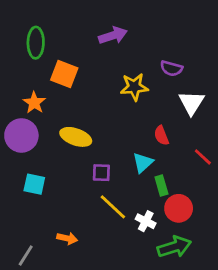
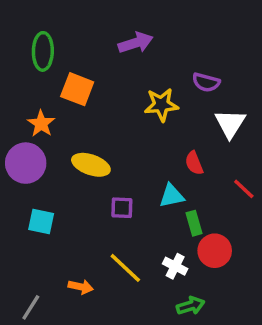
cyan triangle: (143, 163) -> (172, 196), turned 30
yellow line: (113, 207) -> (125, 268), moved
green arrow: (174, 247) -> (191, 306), moved, size x0.7

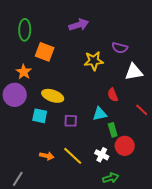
white triangle: (230, 124) -> (134, 72), turned 48
cyan square: (41, 222) -> (40, 116), moved
orange arrow: (81, 287) -> (47, 156), moved

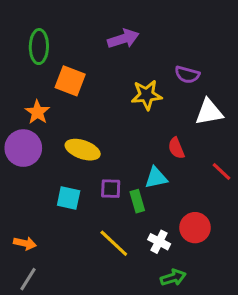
cyan square: (40, 116) -> (69, 198), moved
green rectangle: (113, 130) -> (137, 201), moved
orange arrow: (47, 156) -> (25, 243), moved

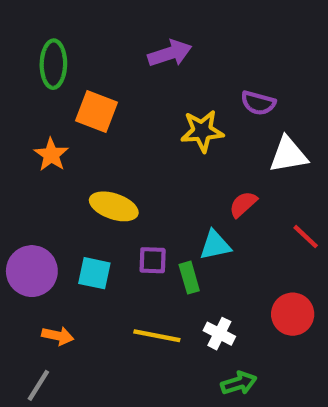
purple circle: (23, 148) -> (32, 271), moved
red semicircle: (176, 148) -> (243, 204), turned 70
red circle: (195, 228) -> (293, 314), moved
orange arrow: (25, 243) -> (58, 336), moved
yellow line: (114, 243) -> (157, 336), turned -32

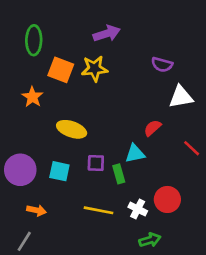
yellow star: (202, 131) -> (94, 69), moved
red circle: (293, 314) -> (167, 199), moved

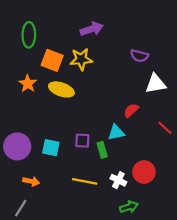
yellow ellipse: (72, 129) -> (61, 89), moved

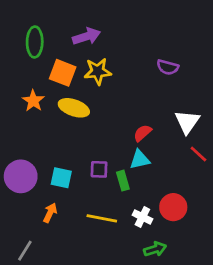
purple arrow: (92, 29) -> (86, 36), moved
white triangle: (156, 84) -> (187, 122), moved, turned -45
red semicircle: (131, 110) -> (142, 133), moved
orange arrow: (31, 181) -> (50, 213), moved, turned -77

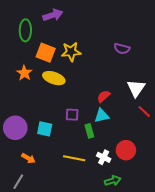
purple arrow: (86, 36) -> (53, 15), moved
purple square: (99, 169) -> (72, 115), moved
orange arrow: (50, 213) -> (28, 158), moved, turned 96

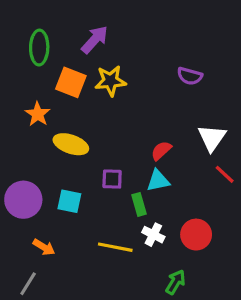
purple arrow: (53, 15) -> (95, 40), moved, turned -30
yellow ellipse: (54, 78) -> (71, 144), moved
white cross: (104, 157) -> (153, 235), moved
green arrow: (113, 181) -> (175, 282), turned -42

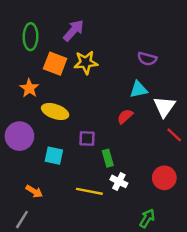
cyan triangle: (158, 181) -> (139, 89), moved
purple circle: (23, 200) -> (19, 136), moved
red circle: (196, 235) -> (164, 178), moved
green arrow: (175, 282) -> (147, 218), moved

